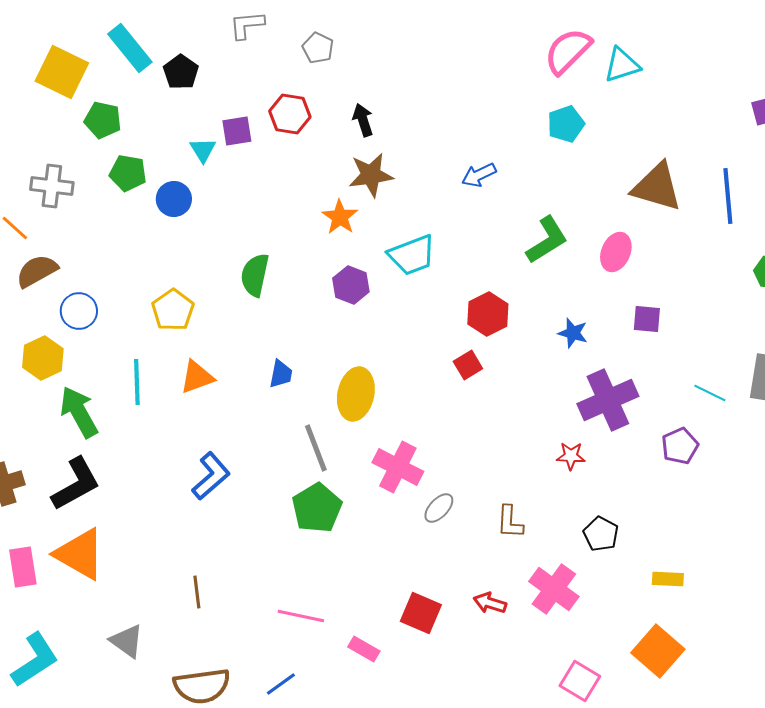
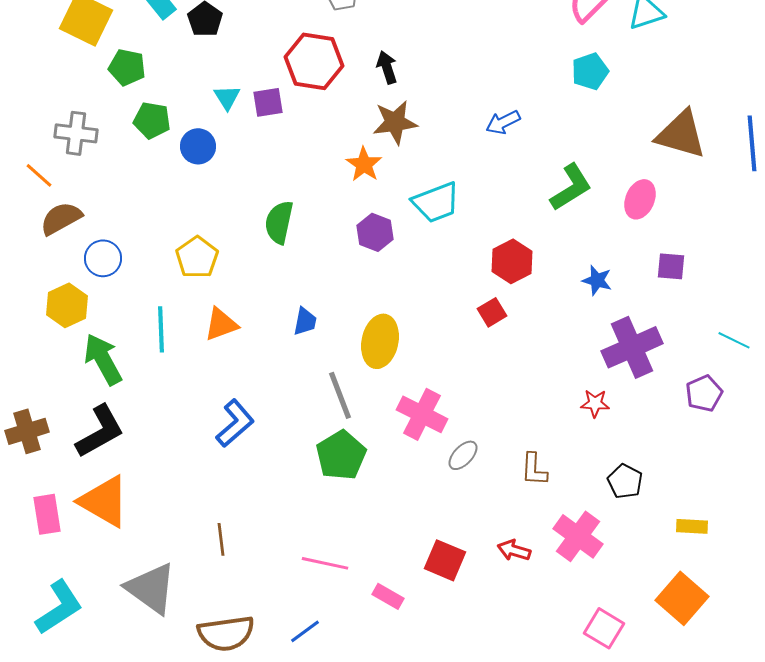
red hexagon: (290, 114) -> (314, 61), size x1.4
purple square: (237, 131) -> (268, 102), moved
gray triangle: (127, 641) -> (151, 588), size x1.5

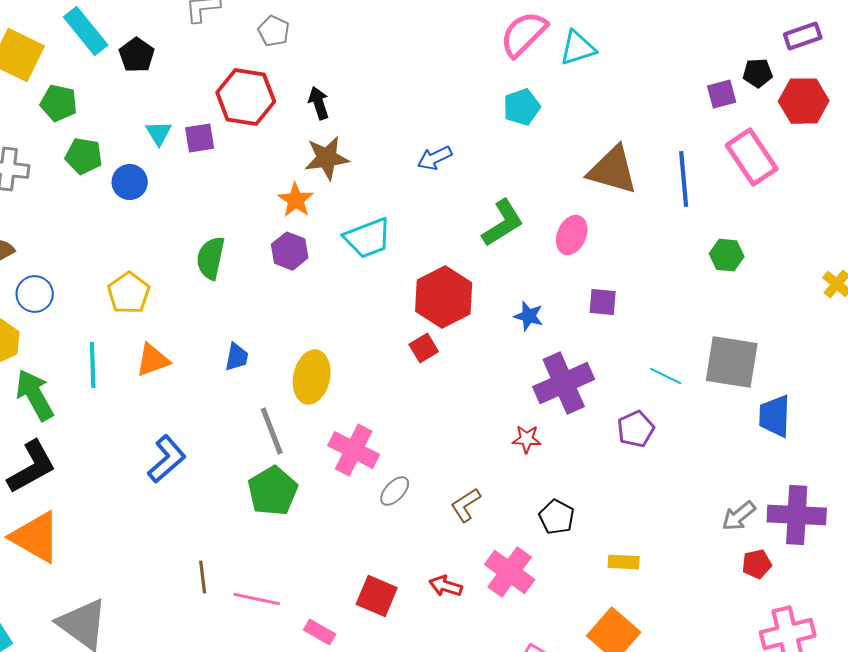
purple hexagon: (375, 232) -> (290, 251), moved
red hexagon: (512, 261) -> (444, 297), size x1.4
brown L-shape: (534, 469) -> (466, 505), turned 54
brown line: (221, 539) -> (203, 577), moved

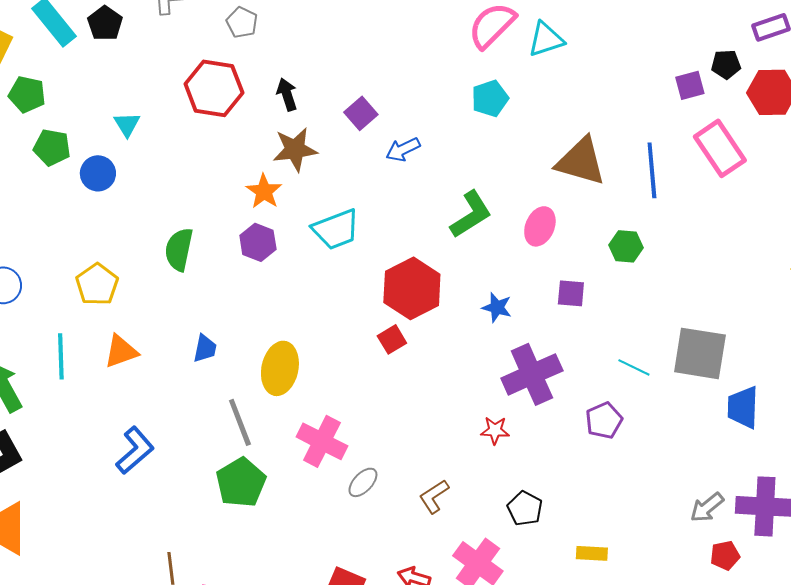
black pentagon: (137, 55) -> (105, 23), moved
purple square: (200, 138) -> (361, 113), moved, turned -32
green hexagon: (727, 255) -> (626, 246), moved

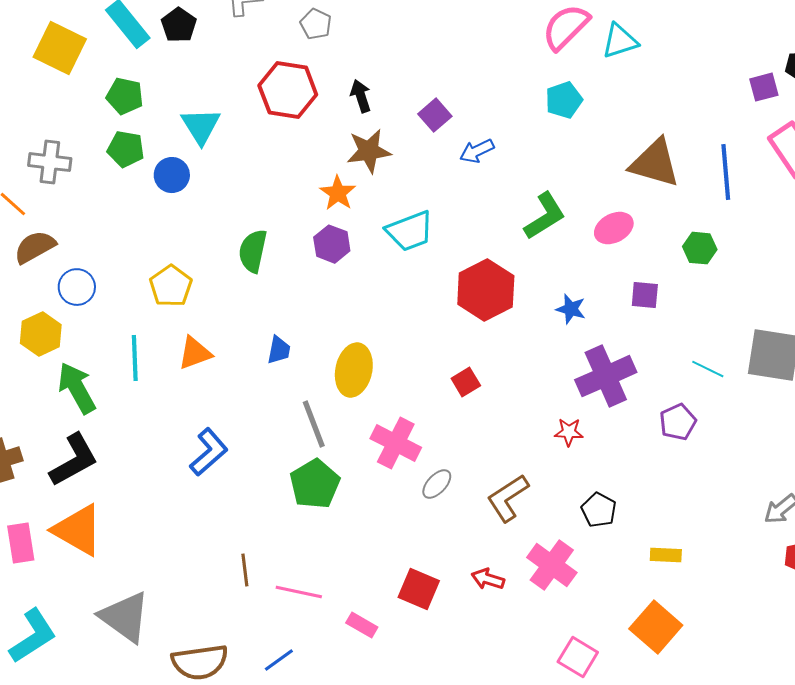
green pentagon: (27, 94) -> (125, 96), moved
cyan triangle: (127, 124) -> (201, 126), size x1.5
pink ellipse: (540, 226) -> (614, 228), turned 39
red square: (392, 339) -> (466, 382), moved
brown L-shape: (434, 496) -> (508, 498), size x1.4

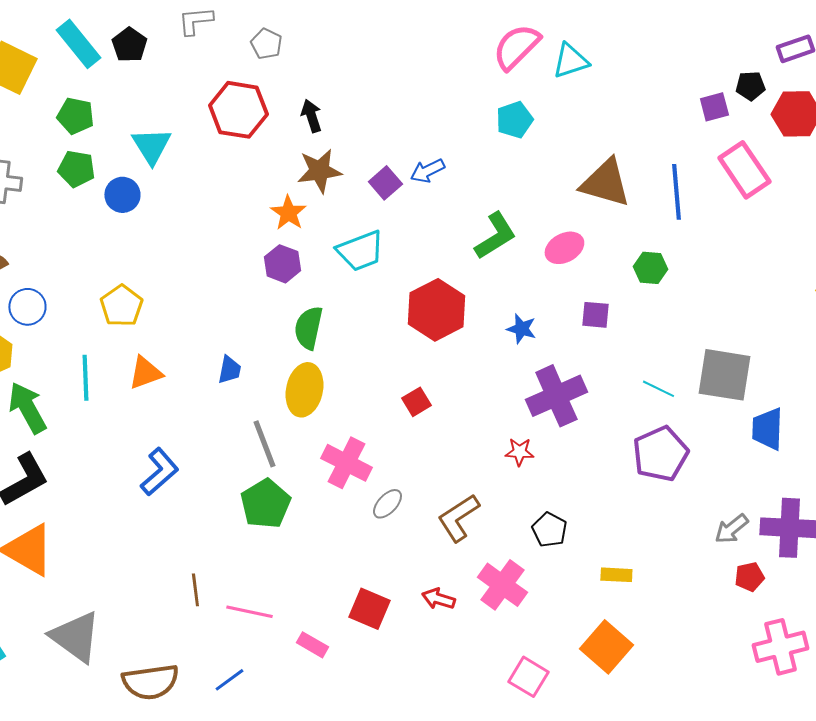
purple square: (435, 115) -> (385, 183), moved
green semicircle: (253, 251) -> (308, 328), moved
purple pentagon: (678, 422) -> (660, 454), moved, size x1.5

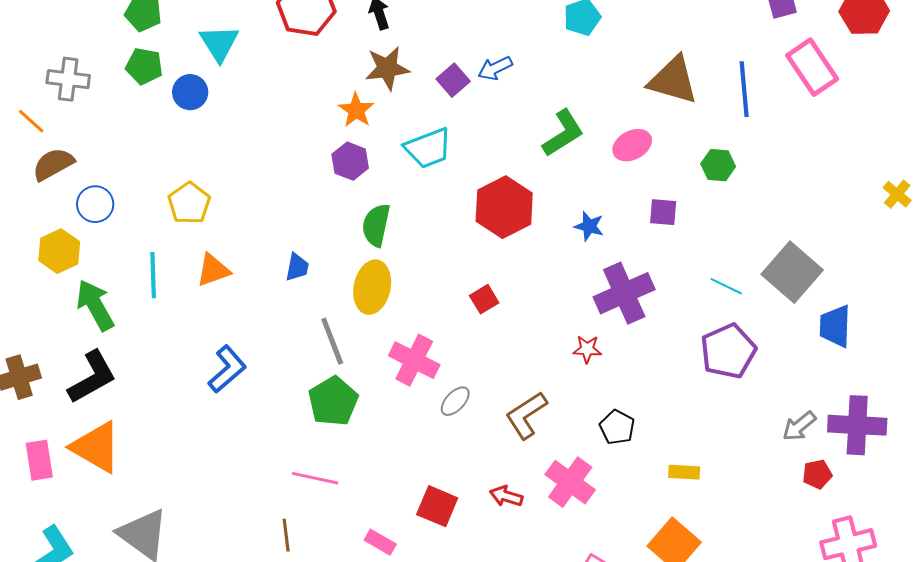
gray square: (724, 375) -> (792, 272), turned 32
brown line: (195, 590) -> (286, 535), moved
pink line: (249, 612) -> (315, 478), moved

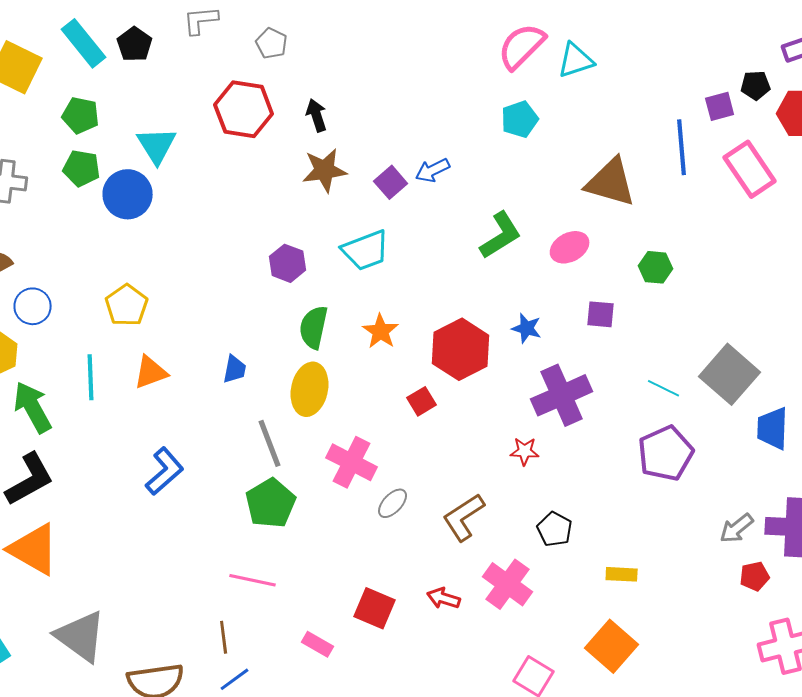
blue line: (744, 89) -> (682, 147), moved
blue circle: (190, 92) -> (128, 194), size x1.4
orange star: (356, 110) -> (381, 331), moved
red hexagon: (504, 207) -> (461, 349), moved

